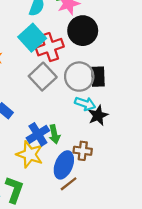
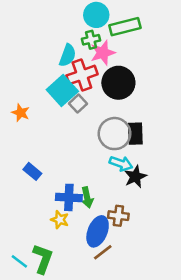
red cross: (50, 47) -> (82, 75), moved
gray square: (43, 77) -> (78, 104), moved, size x0.6
blue cross: (38, 134) -> (69, 197), turned 35
yellow star: (30, 154) -> (60, 220), size x0.6

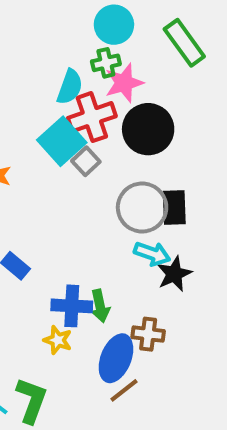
green rectangle: (125, 27) -> (184, 43), moved, turned 68

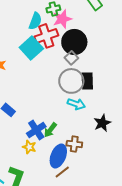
gray square: (86, 161) -> (71, 58), moved
black star: (174, 274) -> (102, 123), moved
blue cross: (72, 306) -> (36, 130), turned -36
green arrow: (100, 306) -> (50, 130), turned 49

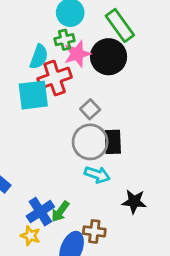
black circle: (74, 42) -> (109, 57), moved
cyan square: (31, 48) -> (33, 95), turned 35
black star: (102, 123) -> (134, 202), turned 30

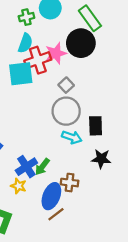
green cross: (65, 40) -> (26, 17), moved
pink star: (77, 54) -> (56, 53), moved
black rectangle: (113, 142) -> (96, 126), moved

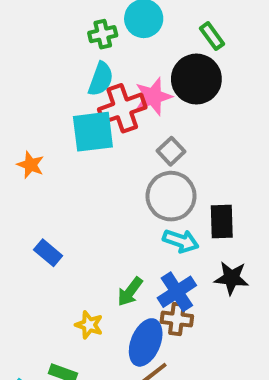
green rectangle: (90, 18) -> (212, 36), size x0.6
blue cross: (26, 167) -> (177, 292), moved

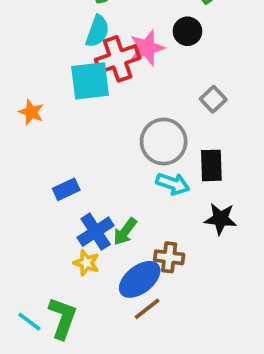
black circle: (196, 79) -> (187, 31), size x0.6
gray square: (171, 151) -> (213, 99), moved
blue rectangle: (48, 253) -> (66, 189), moved, turned -65
blue cross: (177, 292) -> (96, 232), moved
blue ellipse: (146, 342) -> (140, 279), turned 30

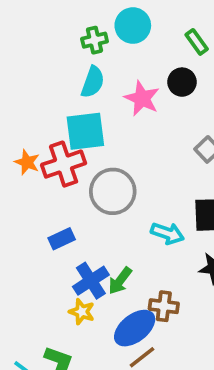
pink star: (147, 48) -> (142, 98), turned -30
red cross: (118, 59) -> (64, 164), moved
gray circle: (164, 142) -> (113, 191), moved

